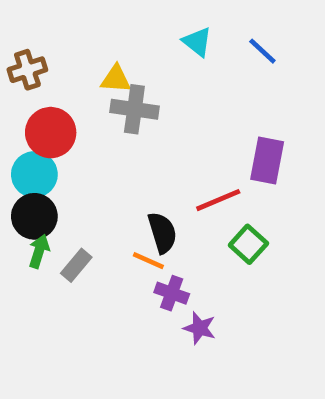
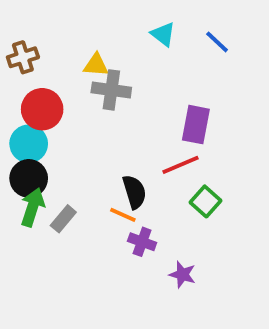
purple rectangle: (267, 160) -> (196, 125), moved
green arrow: (39, 251) -> (33, 207), size x1.4
purple star: (200, 328) -> (182, 275), moved

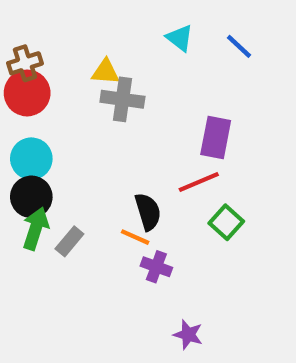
red circle: (42, 109) -> (27, 93), moved
purple star: (182, 275) -> (188, 335), moved

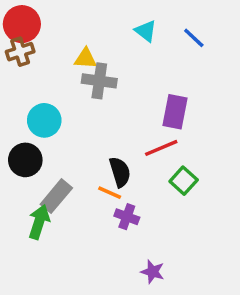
red circle: (27, 93) -> (22, 24), moved
cyan circle: (31, 159) -> (44, 120), moved
green arrow: (36, 229) -> (39, 222), moved
gray rectangle: (69, 241) -> (56, 196), size x1.4

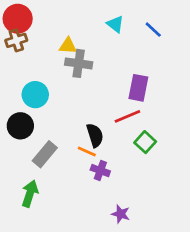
green arrow: (39, 222) -> (30, 194), moved

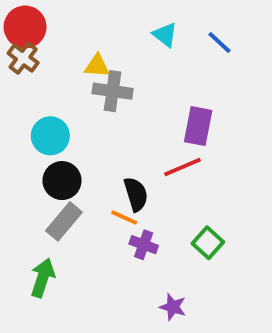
brown cross: (16, 40) -> (23, 58), turned -35
black circle: (20, 126) -> (62, 181), moved
green square: (145, 142) -> (208, 243), moved

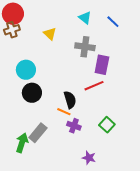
brown cross: (23, 58) -> (12, 30), turned 35
yellow triangle: (97, 66) -> (50, 34), turned 40
gray cross: (113, 91) -> (85, 47), moved
gray rectangle: (64, 221) -> (38, 133), moved

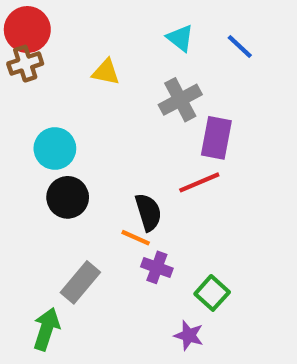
yellow triangle: (50, 34) -> (106, 72), turned -32
gray cross: (85, 47) -> (180, 100), turned -36
green square: (107, 125) -> (212, 293), moved
green arrow: (22, 143) -> (46, 329), moved

